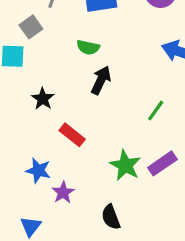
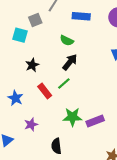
green line: (156, 111) -> (64, 84), moved
green star: (125, 165) -> (72, 117), turned 30
blue star: (38, 171) -> (15, 98), moved

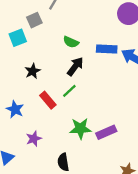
blue rectangle: (81, 16) -> (107, 49), moved
cyan square: (20, 35) -> (18, 38), turned -35

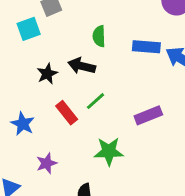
green semicircle: (71, 42) -> (99, 36), turned 63
black arrow: (75, 66) -> (82, 66), moved, turned -114
purple rectangle: (106, 132) -> (148, 115), moved

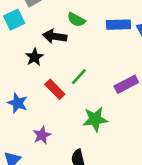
green semicircle: (99, 36) -> (76, 20), turned -54
black arrow: (82, 66) -> (55, 36), moved

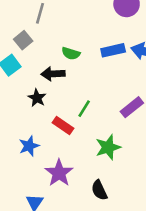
blue star: (18, 103) -> (29, 146), turned -30
purple star: (42, 135) -> (59, 173), size x1.5

